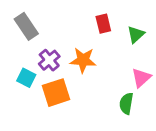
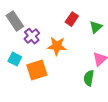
red rectangle: (103, 24) -> (72, 19), turned 48
purple cross: (49, 60) -> (32, 36), moved

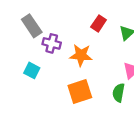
purple cross: (32, 36) -> (52, 43), turned -35
orange square: (37, 70) -> (80, 92), moved

